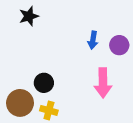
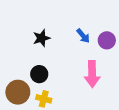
black star: (29, 16) -> (41, 38), moved
blue arrow: (93, 40) -> (83, 36), turned -49

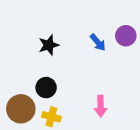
purple circle: (107, 40) -> (126, 36), moved
pink arrow: (92, 74) -> (101, 106), moved, size x0.7

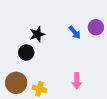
black circle: (46, 88) -> (26, 53), moved

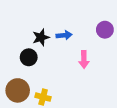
blue arrow: (75, 32) -> (64, 35), moved, turned -56
pink arrow: (77, 81) -> (84, 59), moved

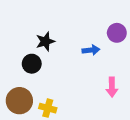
blue arrow: (64, 35) -> (91, 50), moved
pink arrow: (84, 59) -> (112, 87), moved

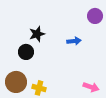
purple circle: (117, 33) -> (95, 16), moved
pink arrow: (112, 87) -> (91, 87), moved, turned -70

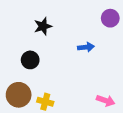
black star: (37, 34) -> (43, 26), moved

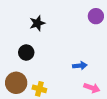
blue arrow: (86, 47) -> (80, 66), moved

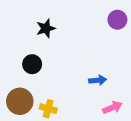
pink arrow: (92, 88) -> (112, 107), turned -42

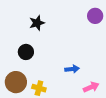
blue arrow: (98, 80) -> (72, 69), moved

